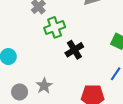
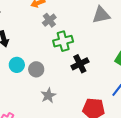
gray circle: (20, 92) -> (36, 69), moved

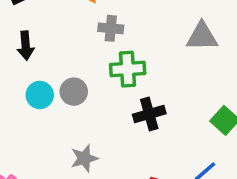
gray cross: (49, 20) -> (111, 28), turned 32
gray circle: (36, 69) -> (74, 92), moved

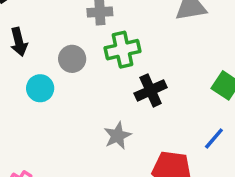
gray circle: (74, 92) -> (72, 59), moved
gray star: (84, 158) -> (118, 136), moved

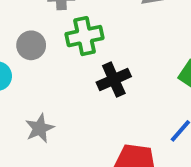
gray star: (118, 136) -> (40, 128), moved

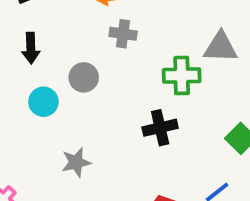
green cross: (85, 36) -> (182, 75), moved

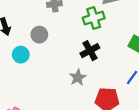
gray star: (76, 162) -> (78, 77), moved

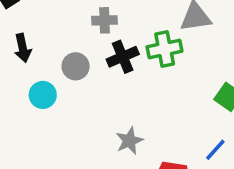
black cross: (90, 51) -> (123, 57), moved

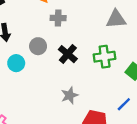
green cross: (165, 49) -> (105, 57), moved
black cross: (123, 57) -> (68, 54), moved, turned -30

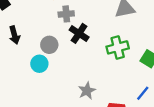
black cross: (68, 54) -> (79, 33), moved
cyan circle: (16, 63) -> (39, 64), moved

